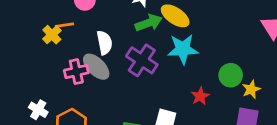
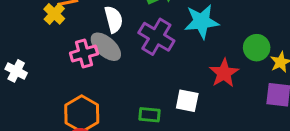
red star: (200, 96) -> (224, 73), size x1.4
white cross: (38, 110) -> (16, 71), moved

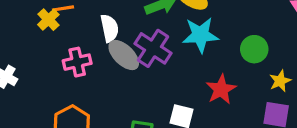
gray ellipse: (106, 47) -> (124, 55), moved
green circle: (257, 48) -> (254, 49), moved

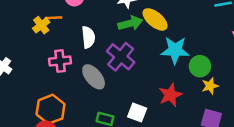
cyan star: (200, 35) -> (175, 50), moved
gray ellipse: (124, 55) -> (94, 77), moved
yellow star: (280, 81) -> (210, 86), moved

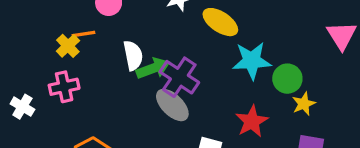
green arrow: (130, 23) -> (153, 68), moved
pink cross: (60, 61) -> (64, 87), moved
gray ellipse: (94, 77) -> (172, 105), moved

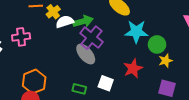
yellow cross: (68, 46) -> (53, 12), moved
white semicircle: (133, 55) -> (65, 22), turned -102
green arrow: (153, 68) -> (83, 21), moved

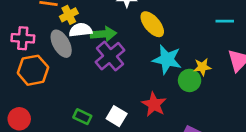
gray ellipse: (86, 54) -> (61, 44), moved
yellow star: (165, 61) -> (202, 67), moved
red star: (133, 68) -> (154, 104), turned -30
orange hexagon: (34, 82) -> (33, 70), moved

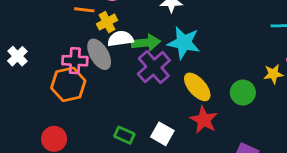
yellow ellipse: (152, 24) -> (197, 87), moved
pink cross: (23, 38) -> (75, 61), moved
cyan star: (167, 60) -> (184, 43), moved
yellow star: (202, 67) -> (273, 74), moved

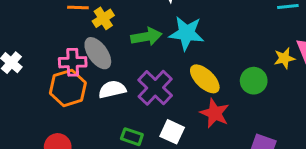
white semicircle: (120, 39) -> (112, 89), moved
purple cross: (154, 67) -> (155, 88), moved

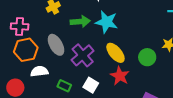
gray ellipse: (98, 53) -> (56, 45), moved
pink cross: (73, 62) -> (20, 26), moved
white semicircle: (112, 89) -> (39, 71), moved

